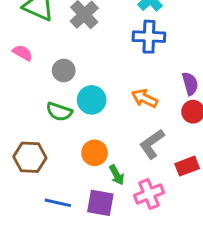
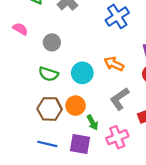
blue cross: (149, 37) -> (117, 16), turned -35
cyan circle: (92, 100) -> (82, 73), moved
brown hexagon: (30, 157) -> (50, 109), moved

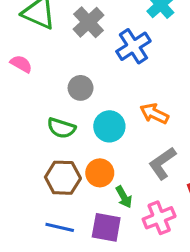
blue cross: (117, 16) -> (133, 46), moved
gray circle: (52, 42) -> (81, 88), moved

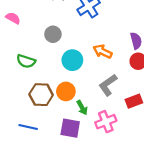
green semicircle: (61, 128) -> (26, 61), moved
blue line: (60, 227) -> (28, 127), moved

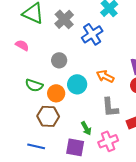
gray L-shape: (108, 85) -> (110, 107), turned -60
orange circle: (66, 91) -> (56, 93), moved

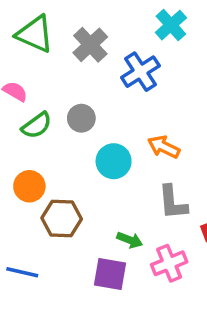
green semicircle: (34, 85) -> (37, 125), moved, turned -54
orange circle: (56, 93) -> (29, 186), moved
green arrow: (86, 128) -> (130, 240), turned -40
blue line: (36, 146) -> (22, 272), moved

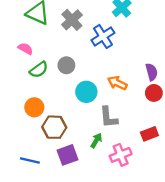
gray L-shape: (173, 202) -> (108, 117), moved
green arrow: (130, 240) -> (96, 141), turned -80
purple square: (110, 274) -> (68, 155), moved, turned -30

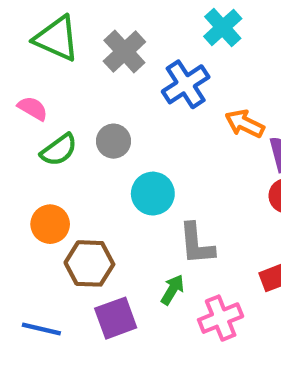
orange arrow: (117, 83) -> (245, 124), moved

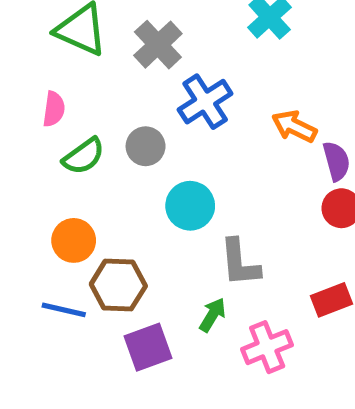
blue cross: (186, 84) -> (205, 102), moved
pink semicircle: (33, 108) -> (54, 109), turned 68
blue line: (41, 329) -> (64, 310), moved

